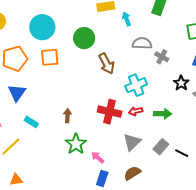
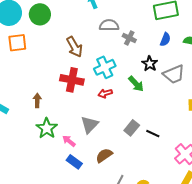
green circle: (84, 38) -> (40, 14), moved
red cross: (110, 112) -> (72, 80), moved
green arrow: (163, 114) -> (136, 84), moved, turned 48
gray triangle: (132, 142) -> (90, 125), moved
blue rectangle: (102, 178) -> (74, 162), turned -70

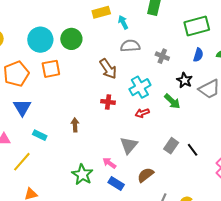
gray semicircle: (109, 25) -> (130, 46), moved
red cross: (72, 80) -> (108, 102), size x0.6
green star: (47, 128) -> (82, 174), moved
black line: (153, 134) -> (193, 150), turned 32

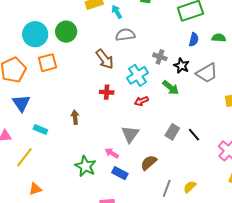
gray cross: (162, 56) -> (160, 57), moved

